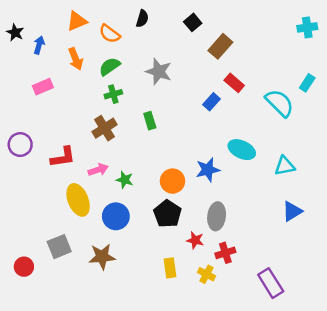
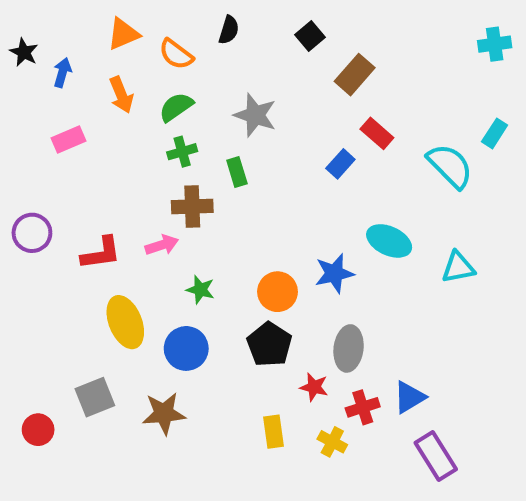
green rectangle: (150, 121) -> (237, 172), moved
brown cross: (105, 128) -> (192, 206), moved, turned 30
pink arrow: (98, 170) -> (162, 245), moved
blue triangle: (292, 211) -> (409, 397), moved

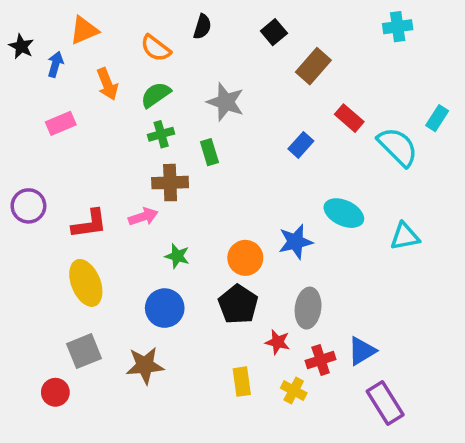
orange triangle: (123, 34) -> (84, 30), moved
cyan cross: (495, 44) -> (398, 27), moved
red rectangle: (377, 133) -> (349, 118), moved
yellow ellipse: (125, 322) -> (86, 283), moved
red circle: (38, 430) -> (55, 392), moved

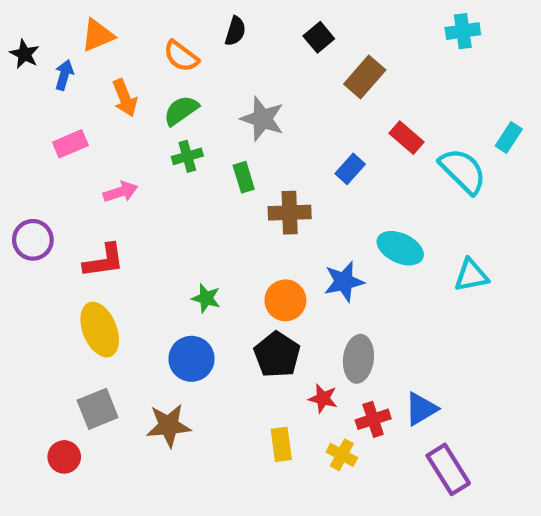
brown cross: (170, 183) -> (290, 213), moved
pink arrow: (143, 217) -> (121, 192), moved

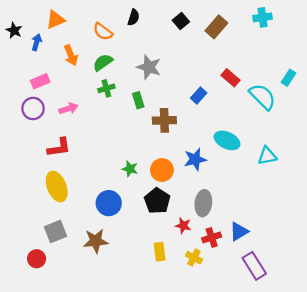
brown rectangle: (365, 77) -> (216, 27), moved
purple circle: (33, 240) -> (33, 108), moved
green star: (206, 298) -> (130, 169), moved

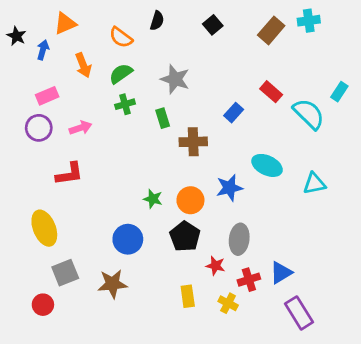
brown rectangle: (216, 27) -> (271, 30), moved
yellow ellipse: (57, 187) -> (44, 228), moved

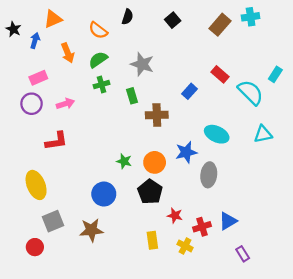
cyan triangle: (314, 184) -> (263, 134), moved
gray ellipse: (239, 239) -> (209, 175), moved
purple rectangle: (299, 313) -> (243, 254), size x0.6

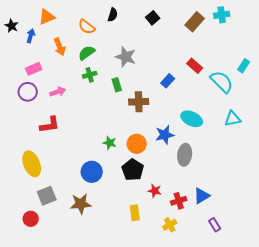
yellow cross: (185, 246) -> (170, 225), moved, turned 32

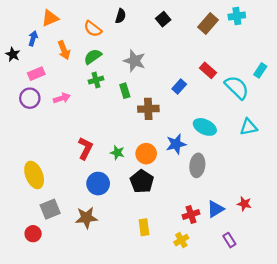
black star: (12, 26) -> (13, 54), moved
red L-shape: (50, 125) -> (85, 148), moved, turned -55
red star: (155, 191) -> (244, 204), moved

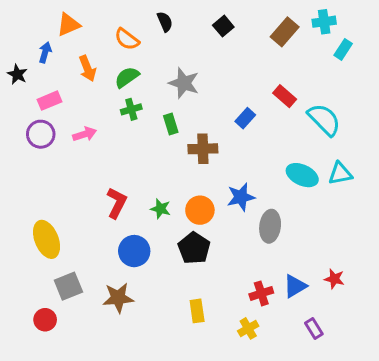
black semicircle: (121, 16) -> (165, 22), turned -40
cyan rectangle: (260, 70) -> (343, 49), moved
cyan ellipse: (205, 127) -> (302, 175), moved

